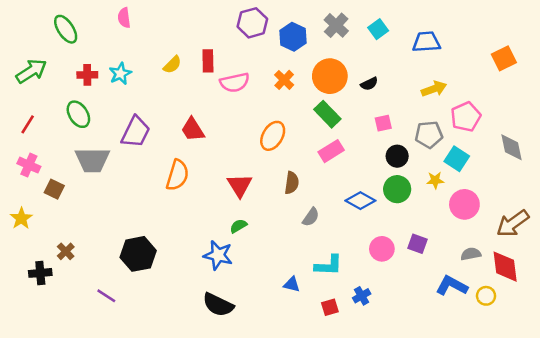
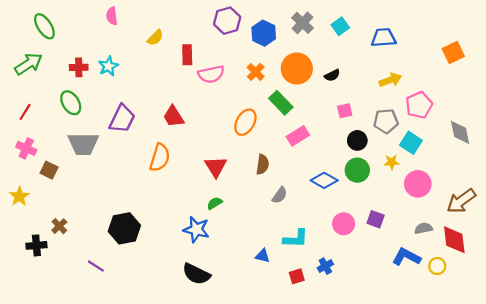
green ellipse: (66, 29) -> (44, 26), moved
yellow semicircle: (172, 65) -> (155, 38), moved
green rectangle: (327, 114) -> (281, 103), moved

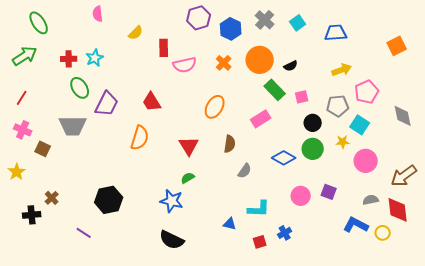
green ellipse: (71, 103) -> (80, 88), moved
green rectangle: (281, 103) -> (275, 90), moved

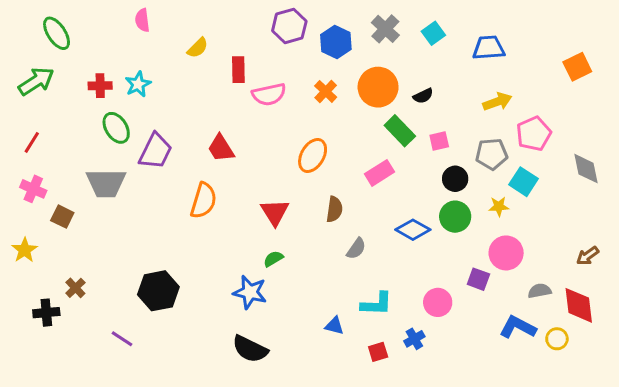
pink circle: (366, 161) -> (506, 253), moved
brown arrow: (404, 176) -> (588, 256), size x0.6
pink circle: (301, 196) -> (438, 302), moved

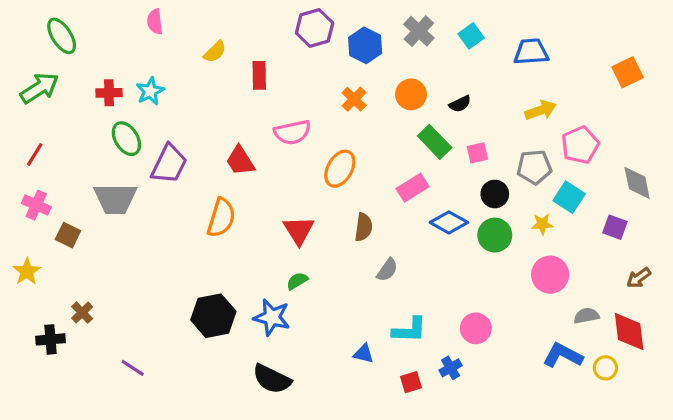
orange circle: (378, 87) -> (411, 94), size x0.7
pink semicircle: (269, 94) -> (292, 132), moved
blue diamond: (413, 230) -> (449, 222), moved
purple square: (478, 279) -> (615, 227), moved
black hexagon: (158, 291) -> (213, 316), moved

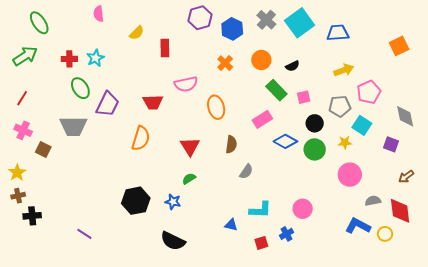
cyan square: (471, 36) -> (300, 23), size x1.8
red trapezoid: (240, 161) -> (153, 102), turned -60
orange ellipse: (340, 169) -> (216, 107), turned -45
brown cross: (82, 313) -> (18, 196), moved, turned 32
blue star: (272, 317) -> (173, 202), size x0.7

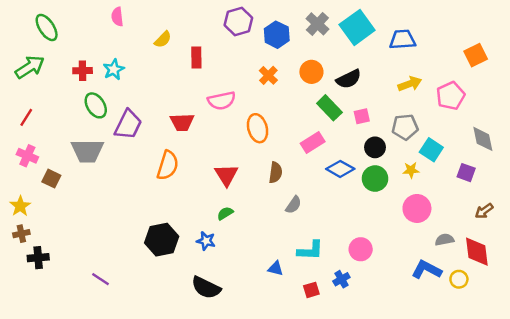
black semicircle: (293, 66) -> (349, 79), size x1.5
pink pentagon: (369, 92) -> (451, 96), moved

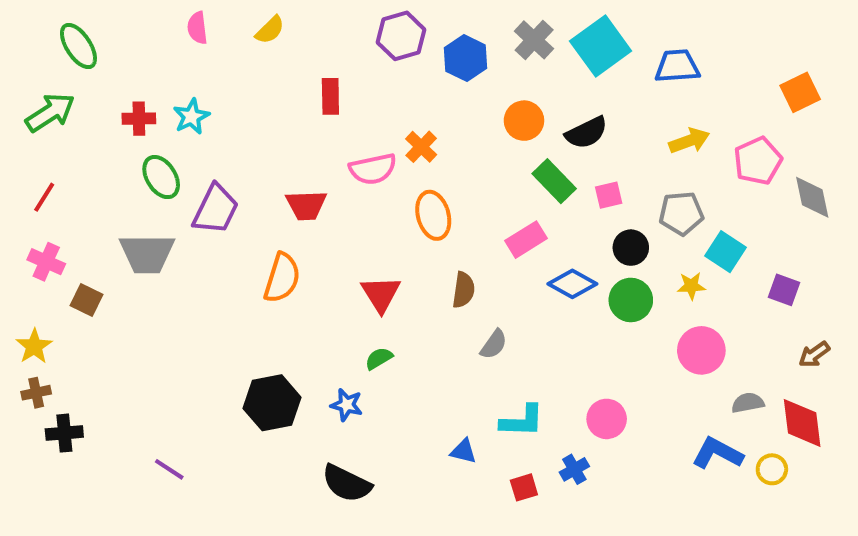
yellow semicircle: (163, 39) -> (270, 30), moved
orange cross: (268, 75) -> (421, 147), moved
gray diamond: (483, 139) -> (812, 197), moved

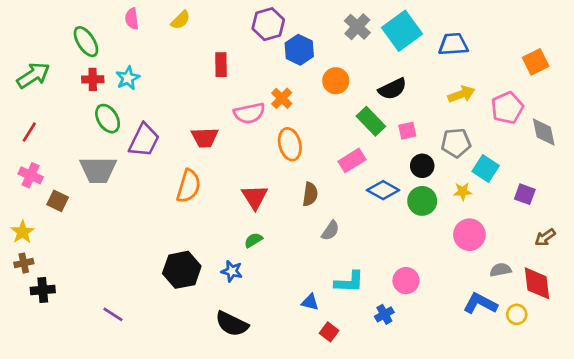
green ellipse: (78, 46) -> (86, 42), moved
blue hexagon: (466, 58) -> (299, 50), moved
orange circle: (524, 121) -> (336, 81), moved
red square: (524, 487) -> (329, 332), moved, turned -36

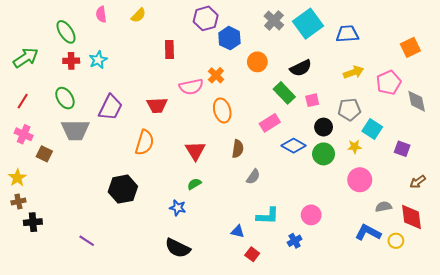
green ellipse: (108, 119) -> (65, 98), moved
black hexagon: (182, 270) -> (123, 189), moved

